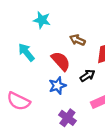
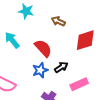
brown arrow: (77, 40) -> (58, 21), moved
black arrow: (87, 76) -> (61, 67), moved

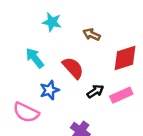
blue star: (40, 70) -> (49, 90), moved
pink rectangle: (79, 84) -> (121, 95), moved

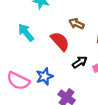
brown arrow: (92, 34) -> (76, 24), moved
blue star: (49, 90) -> (45, 76), moved

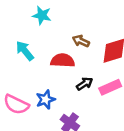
red semicircle: (60, 41) -> (63, 60), turned -45

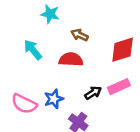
brown arrow: (81, 41) -> (80, 35), moved
black arrow: (85, 84) -> (93, 93), moved

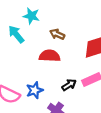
cyan arrow: (33, 50) -> (16, 34), moved

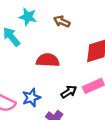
brown arrow: (57, 34) -> (62, 21), moved

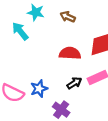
red semicircle: (48, 60) -> (70, 53), moved

